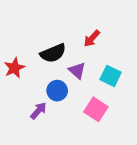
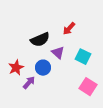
red star: (14, 68) -> (16, 68), moved
pink square: (96, 109) -> (88, 87), moved

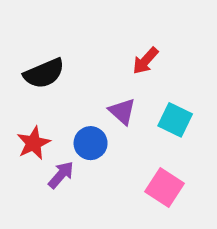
black semicircle: (40, 40) -> (44, 73), moved
pink square: (88, 87) -> (165, 188), moved

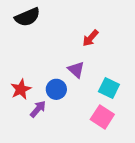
black semicircle: (44, 73) -> (27, 17), moved
cyan square: (175, 120) -> (109, 88), moved

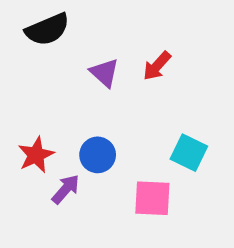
purple triangle: (76, 70) -> (104, 73), moved
pink square: (102, 117) -> (152, 198), moved, turned -30

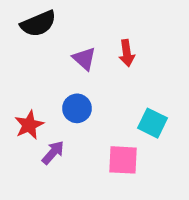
red arrow: (157, 66) -> (127, 53), turned -50
blue circle: (98, 155) -> (77, 108), moved

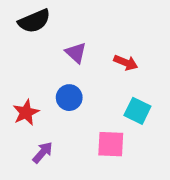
red arrow: (127, 53) -> (126, 63), moved, turned -60
purple arrow: (53, 153) -> (43, 152), moved

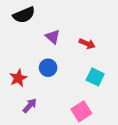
pink square: (111, 144) -> (81, 111), moved, turned -36

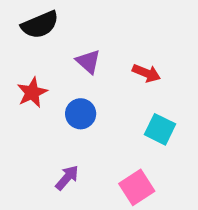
red star: (18, 78) -> (32, 92), moved
purple arrow: (30, 106) -> (67, 178), moved

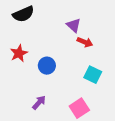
purple triangle: (88, 62) -> (74, 25), moved

